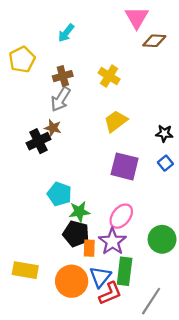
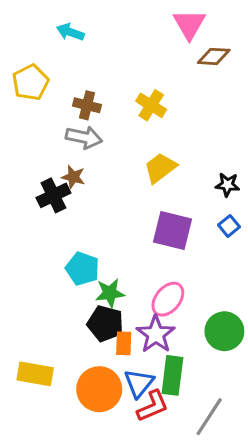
cyan arrow: (66, 33) -> (70, 32), moved, turned 72
brown cross: (63, 76) -> (87, 105), turned 30
gray arrow: (61, 99) -> (84, 137), turned -110

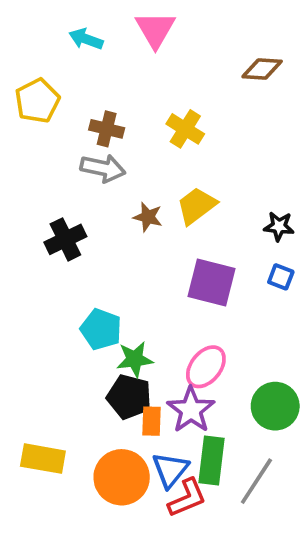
pink triangle: (189, 24) -> (155, 30), moved
brown star: (73, 177) -> (148, 217), moved
blue square: (229, 226) -> (281, 277), turned -30
gray line: (209, 417) -> (256, 481), moved

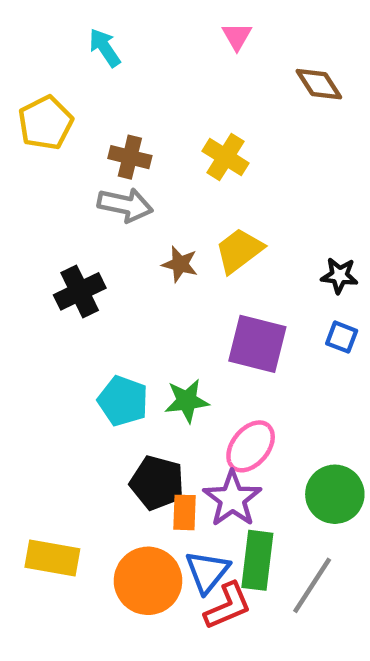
pink triangle: (155, 30) -> (237, 36), moved, size x0.6
cyan arrow: (86, 39) -> (105, 48), turned 36
brown diamond: (262, 69) -> (319, 84), turned 54
green star: (135, 359) -> (187, 401), moved

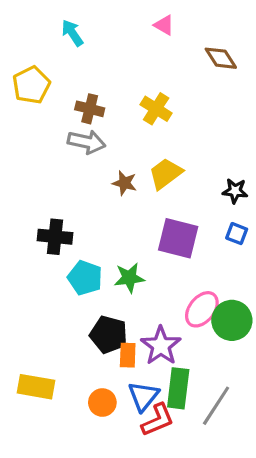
pink triangle: (237, 36) -> (164, 25), turned -30
black cross: (80, 291) -> (55, 237), moved, turned 32
pink ellipse: (251, 446) -> (202, 309), moved
green circle: (335, 494) -> (232, 320), moved
orange circle: (148, 581) -> (102, 403), size x0.6

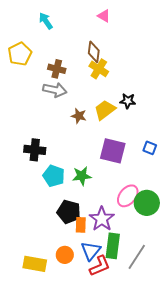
brown diamond: (221, 58) -> (94, 52), moved, turned 40
black star: (235, 191) -> (128, 101), moved
yellow rectangle: (36, 387) -> (35, 264), moved

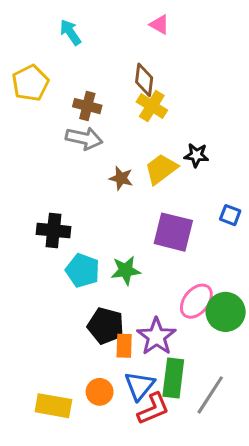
blue square: (150, 148) -> (230, 215), moved

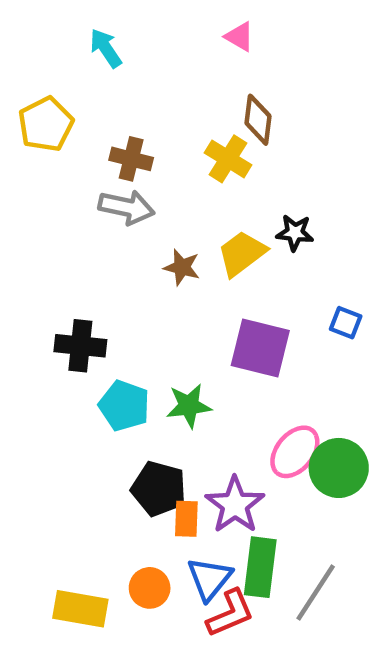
brown diamond: (144, 80) -> (258, 120), moved

